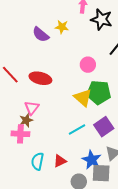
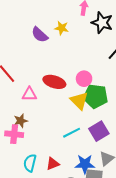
pink circle: (88, 65) -> (84, 79), moved
red ellipse: (40, 78) -> (54, 82), moved
pink triangle: (32, 108) -> (29, 94), moved, turned 49
blue star: (92, 160) -> (85, 164), turned -30

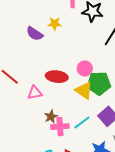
brown star: (21, 121) -> (51, 117), moved
pink cross: (14, 134) -> (60, 127), moved

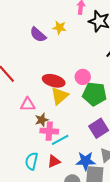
yellow triangle: (84, 90) -> (60, 96), moved, turned 36
pink triangle: (35, 93) -> (28, 104), moved
cyan line: (82, 122) -> (60, 140), moved

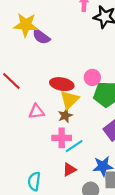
yellow star: (59, 28) -> (26, 25), moved, size x1.6
brown star: (42, 120) -> (65, 116), moved
cyan semicircle: (32, 161) -> (34, 181), moved

